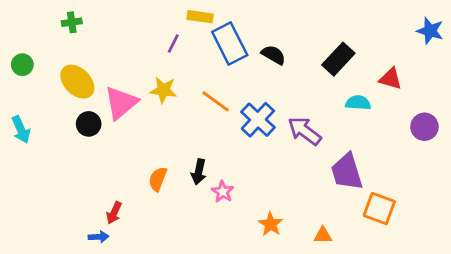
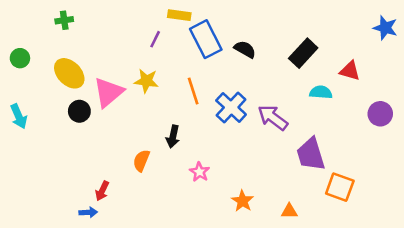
orange line: (216, 101) -> (193, 91), turned 36
black arrow: (199, 172) -> (173, 137), moved

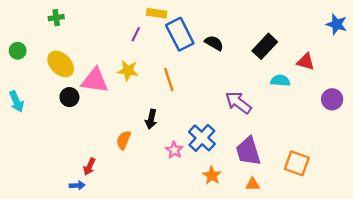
pink triangle: (108, 92) -> (95, 81), turned 48
blue cross: (231, 107) -> (202, 138), moved
purple trapezoid: (311, 154) -> (248, 151), moved

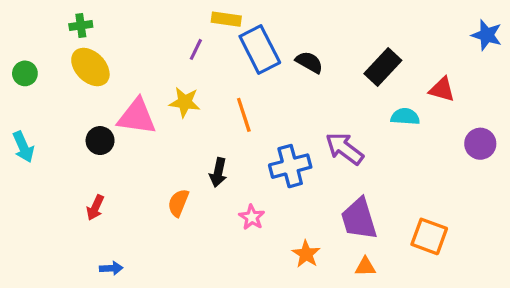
yellow ellipse: (61, 64) -> (90, 67), moved
blue cross: (202, 138) -> (290, 166), moved, turned 32
red arrow: (89, 167) -> (95, 208), moved

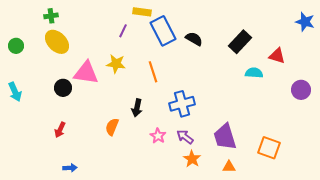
purple arrow: (344, 149) -> (185, 137), moved, size x0.7

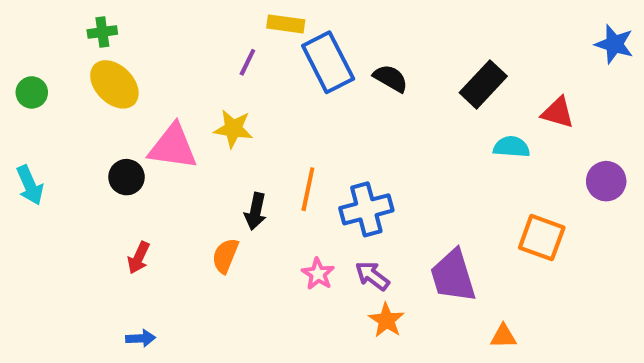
orange line: (153, 72) -> (308, 189), moved, turned 30
black arrow: (137, 108) -> (255, 211), moved
red arrow: (60, 130) -> (139, 258), moved
orange square: (269, 148) -> (542, 238), moved
orange triangle: (229, 167) -> (503, 336), moved

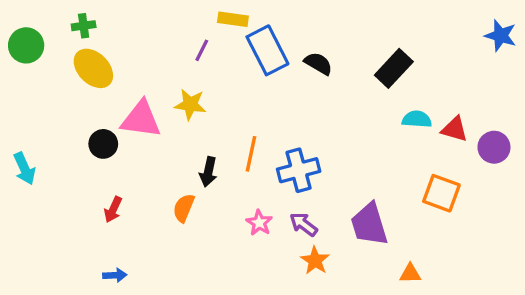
green circle: (32, 92) -> (26, 45), moved, size x1.4
red triangle: (558, 113) -> (455, 129), moved
cyan arrow: (30, 185) -> (24, 169), moved

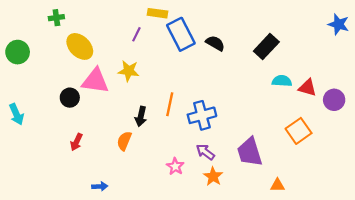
green circle: (26, 45) -> (18, 52), moved
yellow ellipse: (93, 68) -> (80, 46), moved
orange square: (441, 193) -> (299, 131), turned 35
pink star: (259, 223) -> (175, 166), moved
blue arrow: (115, 275) -> (100, 186), moved

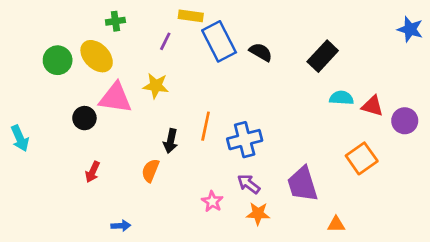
green cross: (56, 18) -> (115, 21), moved
green circle: (18, 52) -> (58, 60), moved
orange star: (213, 176) -> (258, 214), turned -30

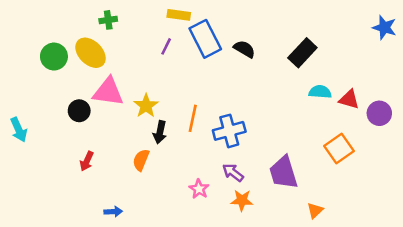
purple line: (165, 41) -> (166, 46), moved
yellow star: (156, 86) -> (146, 106), moved, turned 30
orange triangle: (336, 224) -> (315, 210), turned -42

